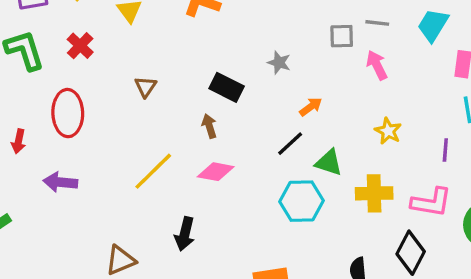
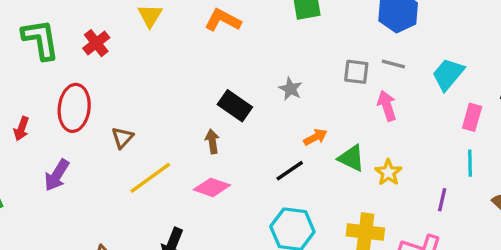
brown triangle: (146, 87) -> (122, 138), moved
green triangle: (329, 163) -> (351, 158), moved
purple arrow: (60, 182) -> (57, 175), turned -72

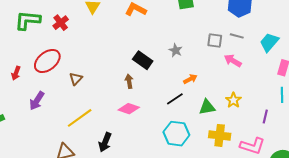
green L-shape: (40, 39) -> (28, 20), turned -76
pink arrow: (387, 106) -> (233, 61), turned -42
red ellipse: (74, 108) -> (47, 61), turned 44
green triangle: (351, 158) -> (207, 107), moved, turned -36
yellow line: (150, 178) -> (80, 118), moved

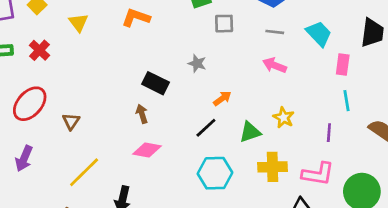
gray square: (215, 40) -> (224, 24), moved
cyan trapezoid: (269, 42) -> (319, 34), turned 105

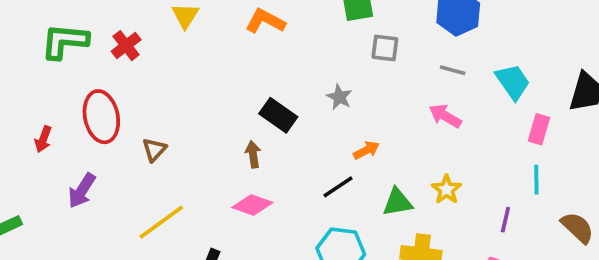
red ellipse: (30, 104) -> (101, 117), turned -63

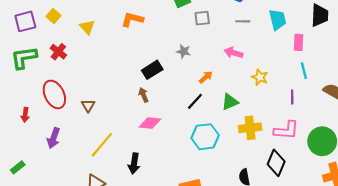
cyan trapezoid: (513, 82) -> (278, 20), turned 35
black rectangle: (278, 115) -> (152, 70), turned -54
pink arrow: (445, 116) -> (234, 53), moved
yellow star: (446, 189) -> (260, 77), moved

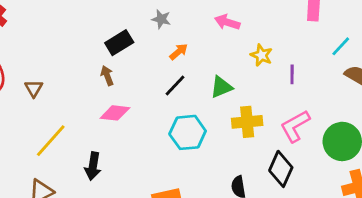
cyan line: (304, 71) -> (341, 46), moved, turned 56
orange arrow: (206, 77) -> (179, 52), moved
purple line: (292, 97) -> (292, 74), moved
pink L-shape: (286, 130) -> (295, 126), turned 145

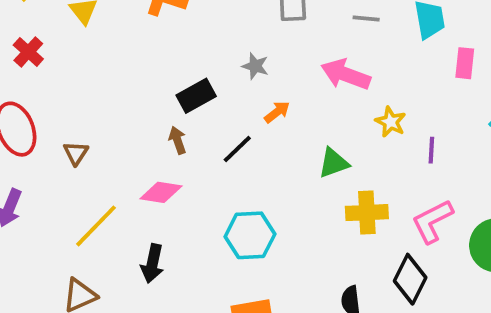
pink arrow: (227, 22) -> (346, 74), size x1.4
black line: (175, 86) -> (237, 149), moved
pink diamond: (115, 113) -> (161, 192), moved
cyan hexagon: (188, 132) -> (250, 235), moved

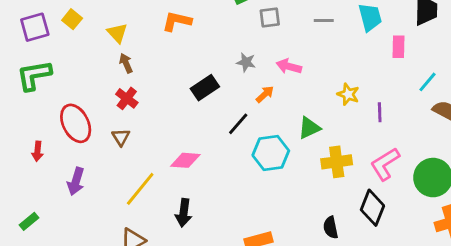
red cross: (28, 52) -> (127, 98), moved
pink arrow: (346, 74) -> (289, 66), moved, size x0.7
brown arrow: (178, 140) -> (126, 63), moved
cyan hexagon: (250, 235) -> (271, 153), moved

